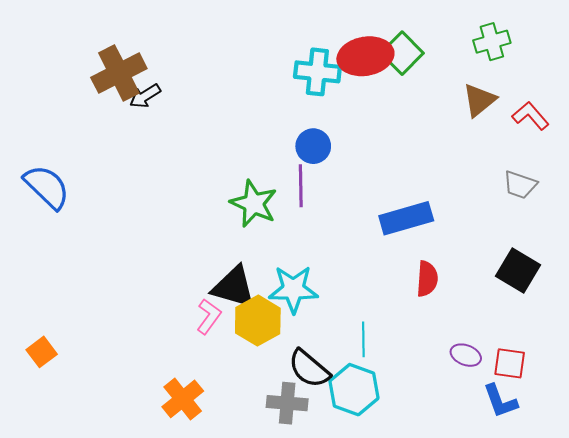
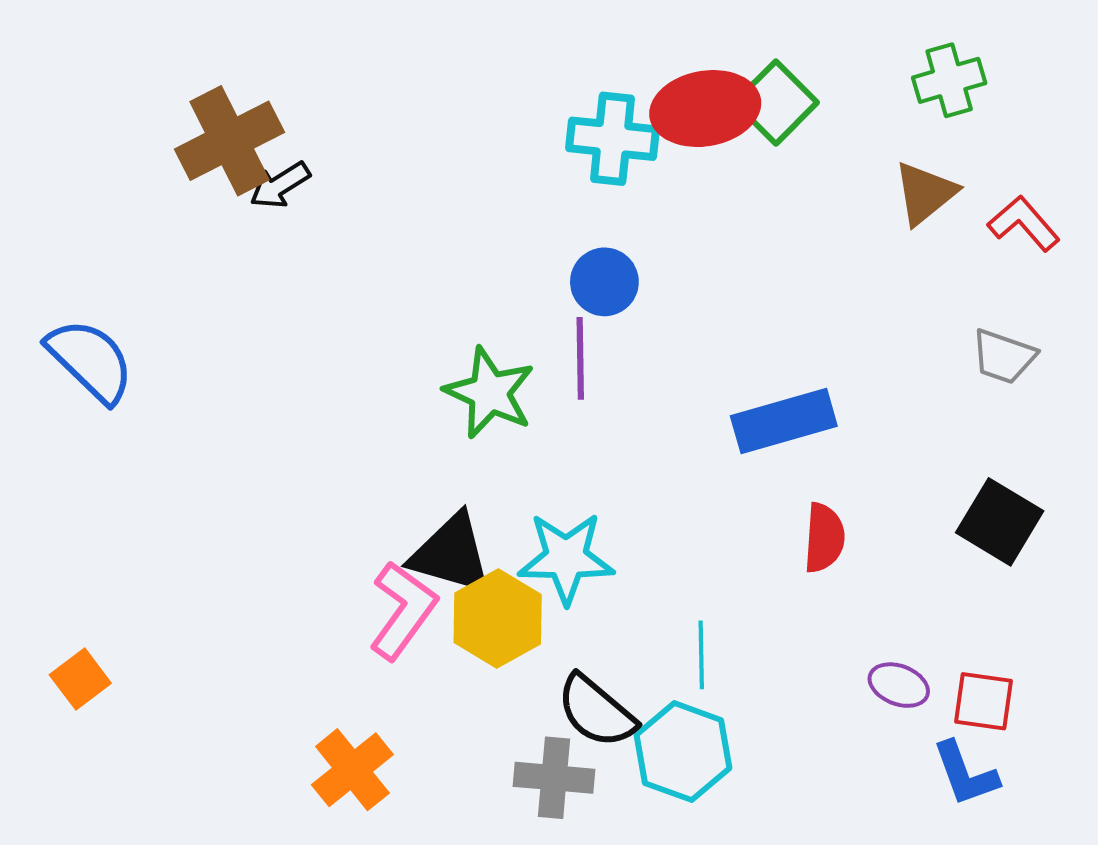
pink L-shape: (209, 316) -> (403, 610), size x1.4

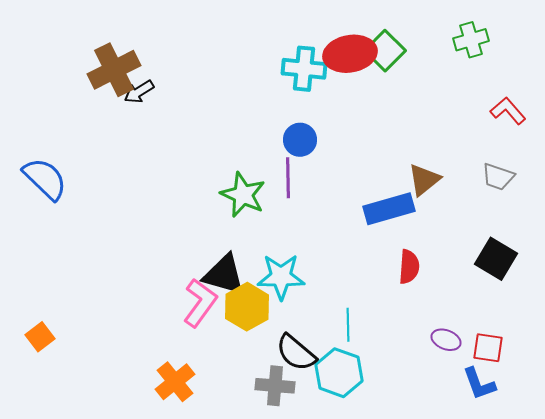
brown triangle: (925, 193) -> (424, 180), moved

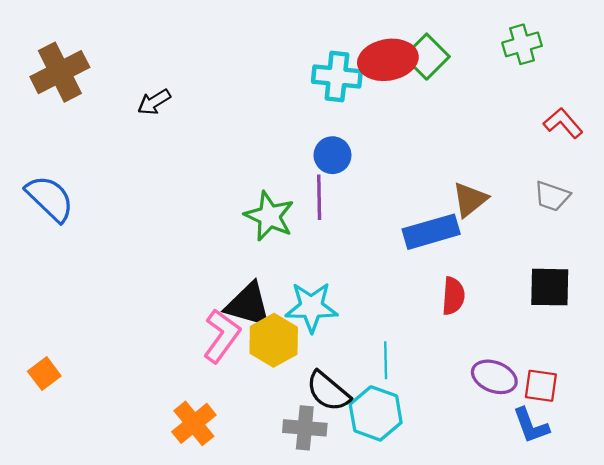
brown cross: (114, 70) -> (60, 72), moved
black square: (496, 259) -> (550, 287), turned -30
purple ellipse: (446, 340) -> (494, 377), size x1.4

